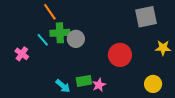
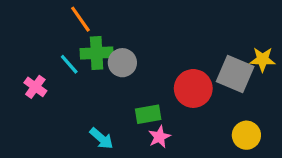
gray square: (146, 17) -> (235, 74), moved, turned 35
yellow star: (163, 48) -> (263, 59), moved
green rectangle: (84, 81) -> (148, 114), moved

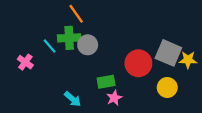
orange line: (80, 19) -> (76, 14), moved
yellow star: (263, 59) -> (188, 60), moved
yellow circle: (246, 135) -> (167, 87), moved

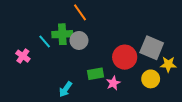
orange line: (76, 14) -> (80, 12), moved
yellow star: (188, 60) -> (168, 64), moved
pink star: (114, 98) -> (113, 83), moved
cyan arrow: (73, 99) -> (65, 89), turned 84

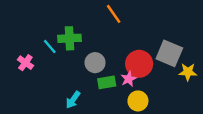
orange line: (80, 12) -> (114, 14), moved
gray circle: (79, 40) -> (95, 63), moved
yellow circle: (151, 79) -> (138, 101), moved
pink star: (113, 83) -> (129, 79), moved

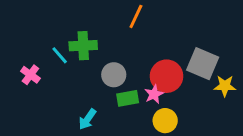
orange line: (114, 14) -> (136, 16), turned 60

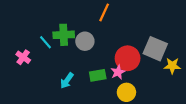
gray circle: (114, 75) -> (85, 41), moved
cyan arrow: (87, 119) -> (67, 81), moved

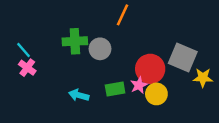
cyan line: (46, 42) -> (23, 50), moved
cyan arrow: (67, 81) -> (79, 95), turned 70
yellow circle: (126, 92) -> (156, 94), moved

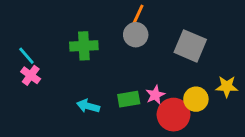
gray circle: (100, 49) -> (136, 35), moved
gray square: (183, 58) -> (190, 46), moved
red circle: (150, 69) -> (174, 115), moved
yellow circle: (156, 94) -> (196, 99), moved

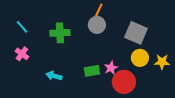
cyan line: (26, 56) -> (22, 27), moved
yellow circle: (196, 99) -> (140, 58), moved
cyan arrow: (88, 106) -> (54, 76), moved

